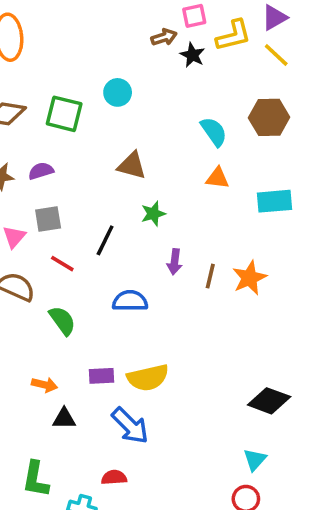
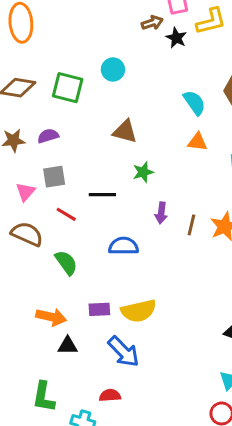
black line: (105, 240) -> (102, 195), turned 64
orange arrow: (45, 385) -> (51, 317), size x1.4

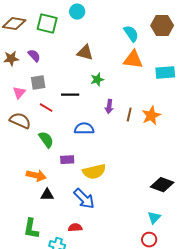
purple semicircle: (48, 136) -> (34, 56), turned 64
orange triangle: (197, 142) -> (133, 60), size x1.5
purple rectangle: (99, 309) -> (67, 160), moved

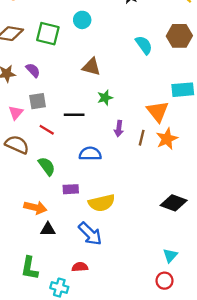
orange triangle: (133, 60) -> (158, 111), moved, turned 45
black diamond: (162, 185) -> (174, 203), moved

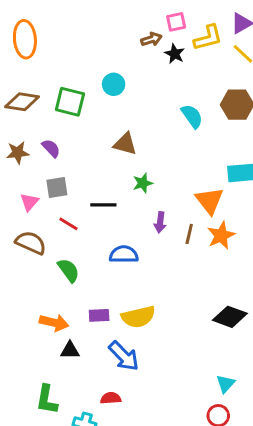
purple rectangle: (71, 189) -> (99, 315), moved

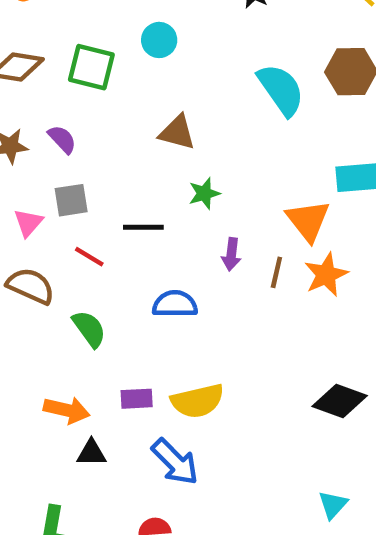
cyan semicircle: (192, 116) -> (281, 90), size x1.4

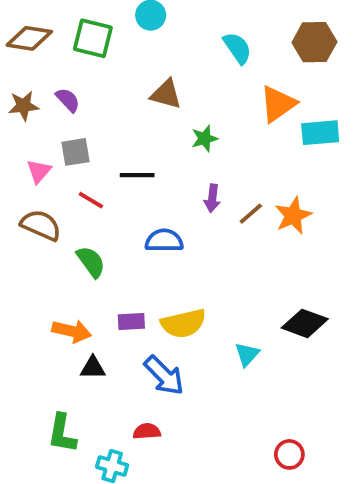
cyan semicircle: (281, 90) -> (237, 48), moved, size x0.7
green star: (204, 193) -> (205, 138), moved
orange triangle: (308, 220) -> (278, 104), moved, turned 33
brown line: (276, 272) -> (251, 214), turned 36
cyan triangle: (333, 505) -> (247, 354), moved

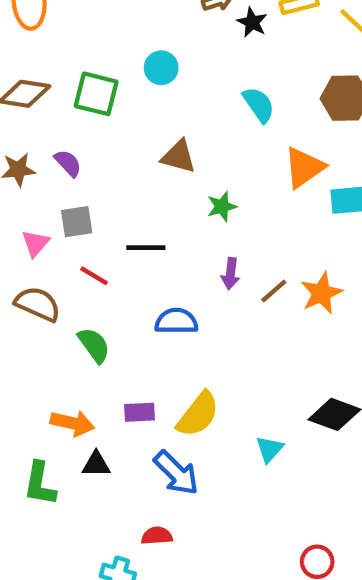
yellow semicircle: (183, 323) -> (198, 414), turned -39
green L-shape: (62, 433) -> (40, 484), moved

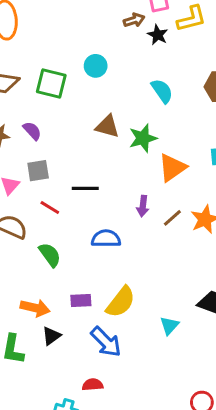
orange triangle: (304, 167) -> (172, 168), moved
green star: (222, 206) -> (143, 138), moved, size x1.4
black triangle: (96, 464) -> (51, 336), turned -36

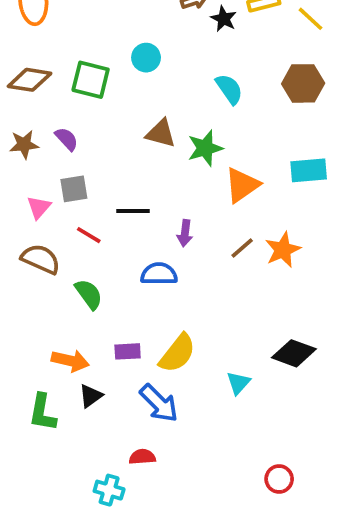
purple arrow: (143, 206) -> (185, 233), moved

